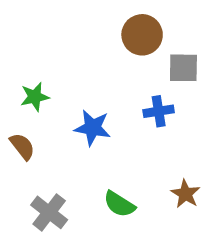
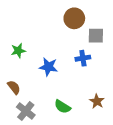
brown semicircle: (22, 146) -> (14, 87), moved

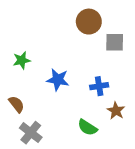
blue cross: (83, 58) -> (99, 86), moved
brown star: (97, 101) -> (116, 111), moved
green semicircle: (62, 107) -> (88, 127), moved

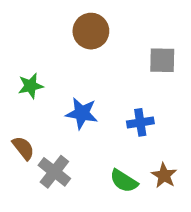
brown circle: (89, 22) -> (91, 31), moved
brown star: (116, 111) -> (164, 175), moved
gray cross: (31, 133) -> (54, 172), moved

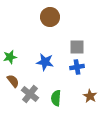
gray square: (162, 60) -> (77, 47), moved
green star: (31, 86) -> (10, 57), moved
green semicircle: (124, 181) -> (56, 98), moved, turned 63

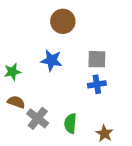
blue star: (45, 62) -> (52, 60), moved
brown semicircle: (13, 81) -> (16, 102), turned -32
brown star: (90, 96) -> (104, 133), moved

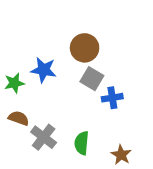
brown circle: (63, 21) -> (85, 48), moved
gray square: (97, 59) -> (92, 79), moved, turned 30
blue star: (52, 60) -> (44, 70), moved

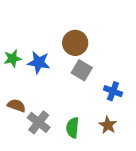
green star: (14, 83) -> (13, 59), moved
blue cross: (112, 98) -> (113, 91), moved, turned 30
brown star: (121, 155) -> (108, 125), moved

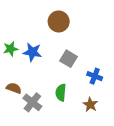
brown circle: (75, 43) -> (59, 21), moved
green semicircle: (73, 128) -> (61, 92), moved

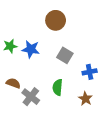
blue cross: (95, 76) -> (90, 72), turned -32

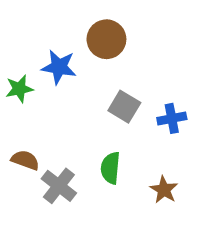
blue star: (31, 49) -> (59, 67), moved
blue cross: (90, 72) -> (172, 118), moved

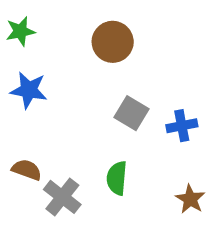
blue star: (59, 67) -> (29, 90), moved
green star: (19, 89) -> (20, 31), moved
brown star: (164, 190) -> (190, 199), moved

